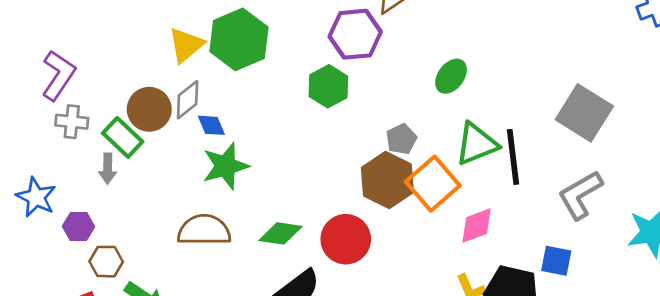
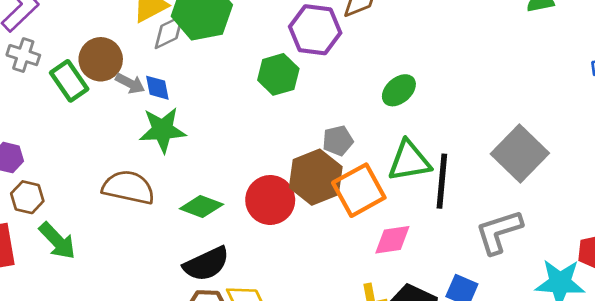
gray diamond: (188, 100) -> (169, 32), moved
gray arrow: (108, 169) -> (130, 83), moved, turned -76
red circle: (346, 239) -> (270, 200), moved

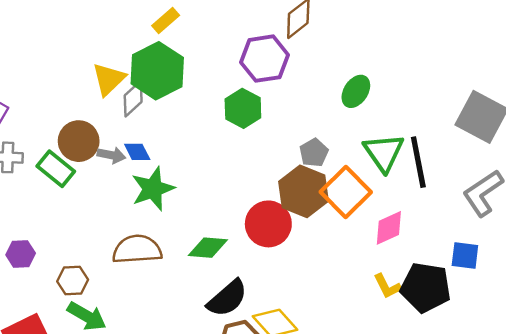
green triangle: (409, 161) -> (384, 152), turned -39
brown hexagon: (27, 197) -> (73, 280), moved

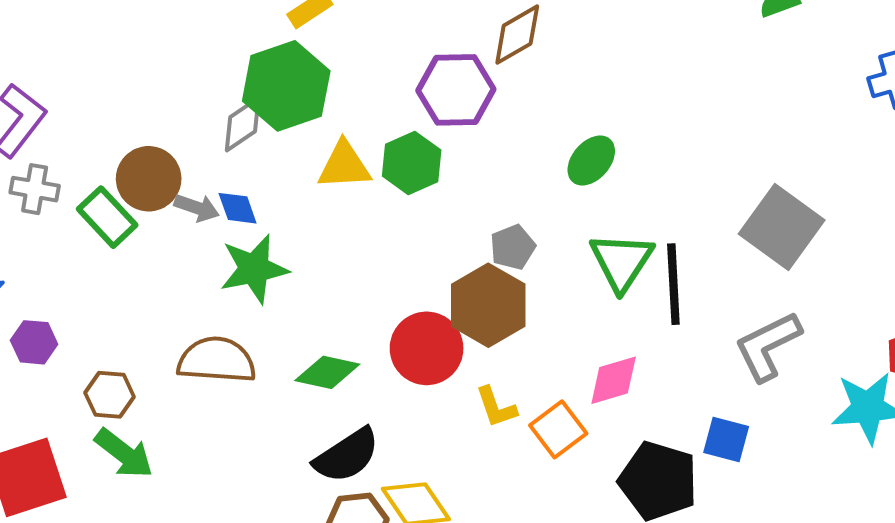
yellow triangle: (109, 79) -> (344, 165), moved, turned 33
orange square: (346, 192) -> (558, 429), moved, size x0.7
yellow L-shape: (387, 286) -> (496, 407), moved

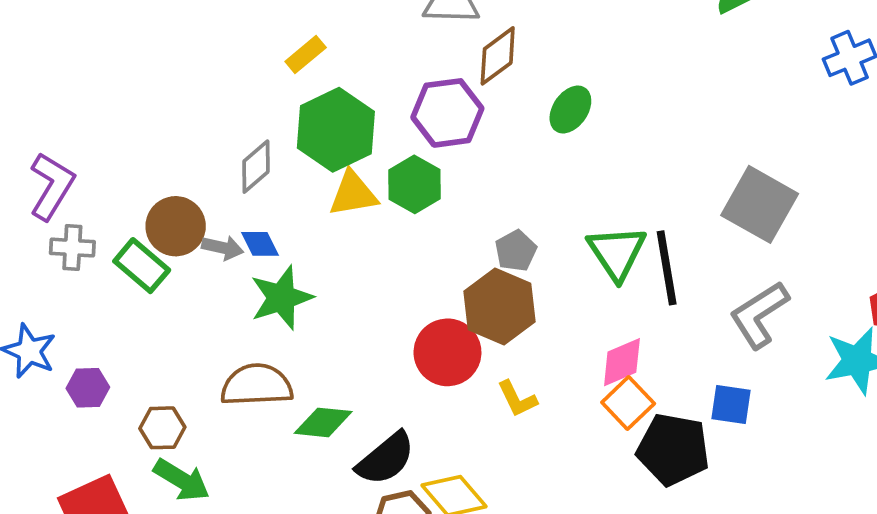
green hexagon: (286, 86) -> (336, 130), moved
green ellipse: (591, 160) -> (570, 109), moved
green diamond: (327, 372) -> (323, 422), moved
orange square: (558, 429) -> (628, 403), moved

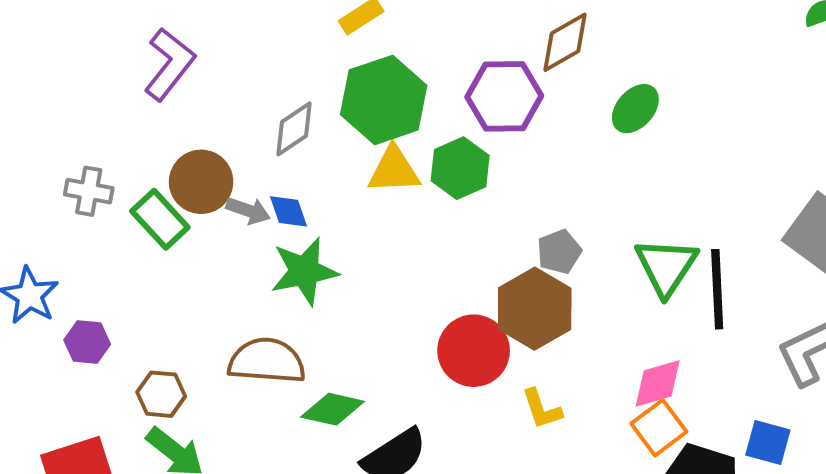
purple L-shape: (52, 186) -> (169, 64), moved

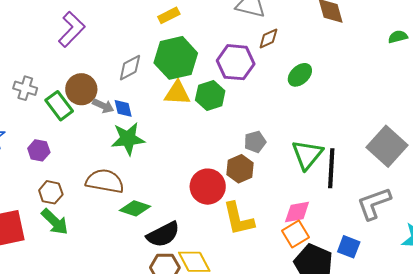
brown diamond: (565, 42) -> (268, 38), size x0.7
brown hexagon: (535, 309) -> (240, 169), size x0.7
purple hexagon: (87, 342) -> (39, 150), moved
yellow L-shape: (542, 409) -> (238, 219), size x1.6

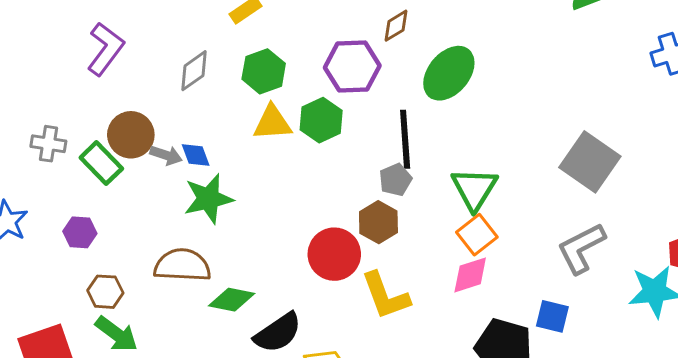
green hexagon: (176, 58) -> (264, 71), size x0.7
gray diamond: (130, 68) -> (194, 71), moved
green ellipse: (300, 75) -> (449, 73), size x1.5
black line: (331, 168) -> (405, 139), moved
orange square: (296, 234) -> (477, 235), moved

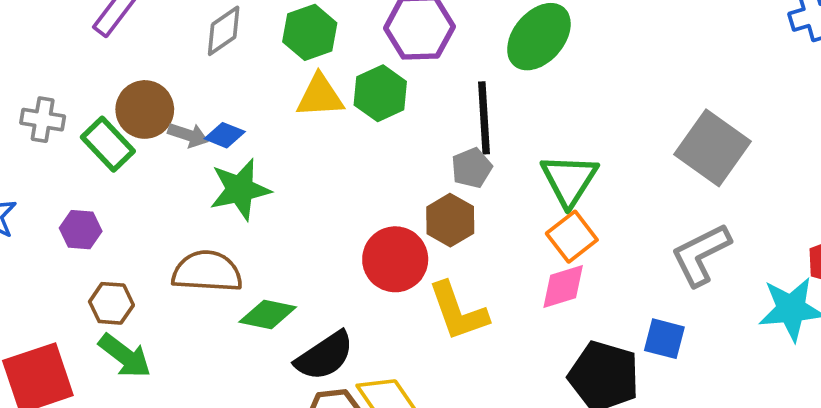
blue diamond: (196, 155) -> (225, 135), turned -48

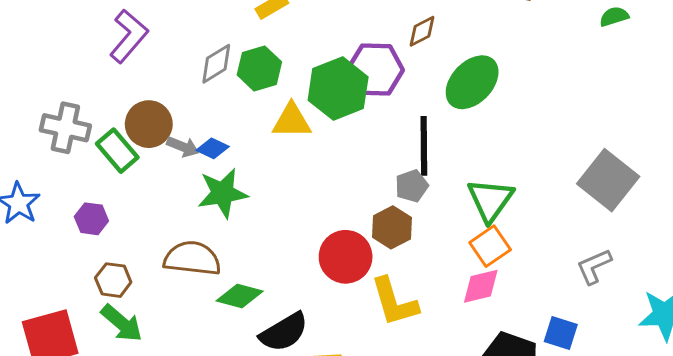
green hexagon: (310, 32) -> (259, 68), moved
green hexagon: (380, 93) -> (338, 89), moved, size x1.4
gray cross: (43, 120) -> (65, 128), size x1.4
gray L-shape: (701, 255) -> (594, 266), size x0.7

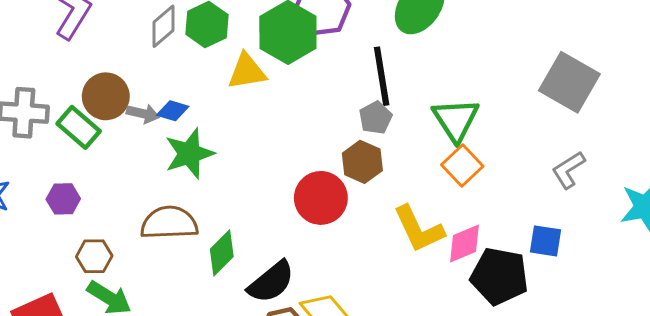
pink diamond: (481, 286) -> (465, 244), moved
green diamond: (240, 296) -> (222, 253), turned -51
yellow L-shape: (394, 302) -> (419, 229), moved

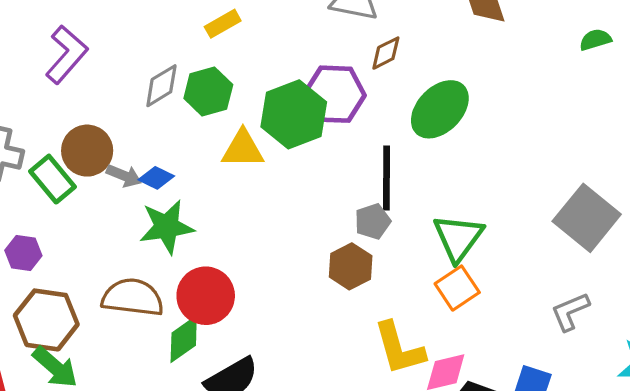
red circle: (321, 198) -> (206, 296), moved
brown hexagon: (94, 256) -> (46, 320), size x1.6

